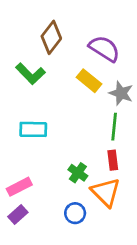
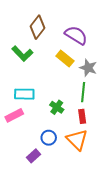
green cross: (78, 173) -> (57, 107), moved
pink rectangle: (19, 187) -> (14, 115), moved
blue circle: (75, 213) -> (49, 138), moved
purple rectangle: (18, 215) -> (33, 156), moved

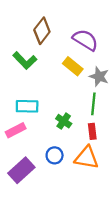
orange triangle: (77, 140) -> (87, 158), turned -35
purple rectangle: (33, 156) -> (21, 170), moved, size x1.6

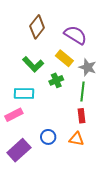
green L-shape: (25, 60) -> (33, 64), moved
green cross: (64, 121) -> (56, 80), moved, turned 32
orange triangle: (87, 158) -> (76, 139), size x0.7

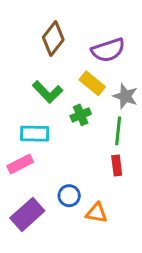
purple semicircle: (75, 35) -> (108, 50), turned 130
orange triangle: (76, 139) -> (97, 213), moved

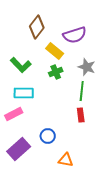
yellow rectangle: (92, 83) -> (55, 51), moved
green L-shape: (48, 92) -> (21, 65), moved
green cross: (81, 115) -> (56, 72), moved
orange triangle: (97, 213) -> (66, 160), moved

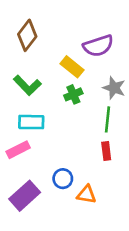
brown diamond: (37, 27) -> (27, 35), moved
orange triangle: (66, 160) -> (86, 194), moved

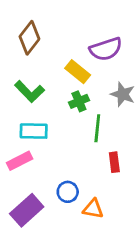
green line: (108, 119) -> (97, 128), moved

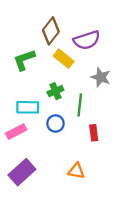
brown diamond: (29, 38) -> (51, 31), moved
green L-shape: (29, 91) -> (24, 60), moved, turned 115
green cross: (79, 101) -> (55, 91), moved
blue circle: (68, 192) -> (55, 123), moved

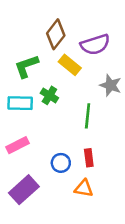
green cross: (55, 91) -> (49, 95), moved, turned -35
cyan rectangle: (28, 107) -> (20, 103), moved
blue circle: (55, 123) -> (61, 163), moved
red rectangle: (94, 133) -> (89, 158), moved

